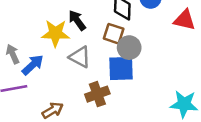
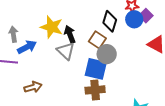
black arrow: (77, 20) -> (70, 34), moved
brown cross: (97, 94) -> (95, 90), moved

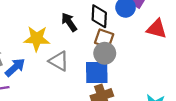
black arrow: (70, 34) -> (69, 22), moved
brown square: (97, 40) -> (104, 39), moved

